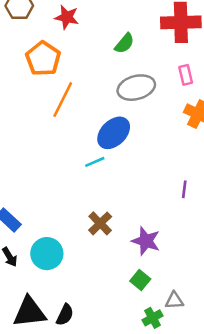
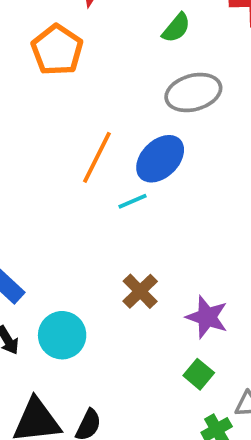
orange line: (63, 100) -> (97, 157), moved

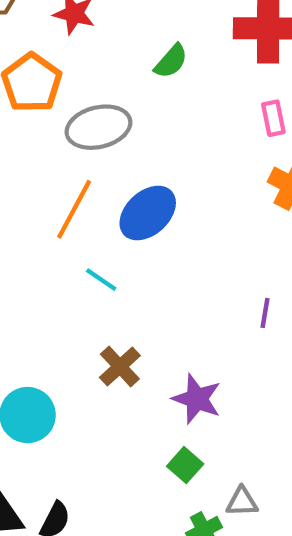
gray ellipse: (193, 93) -> (98, 127), moved
cyan line: (132, 201) -> (101, 280), moved, turned 56

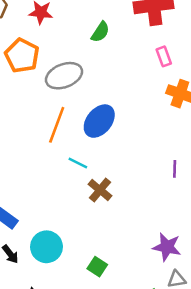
brown cross: (120, 367) -> (100, 190), moved
purple star: (197, 399) -> (167, 247), moved
green square: (185, 465) -> (97, 267), moved

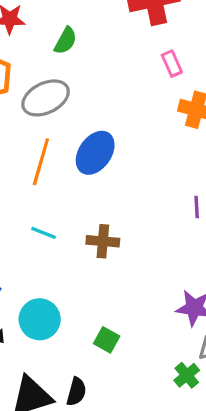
green semicircle: (100, 32) -> (66, 41), moved
cyan line: (78, 163) -> (44, 233), moved
brown cross: (100, 190) -> (103, 241), turned -30

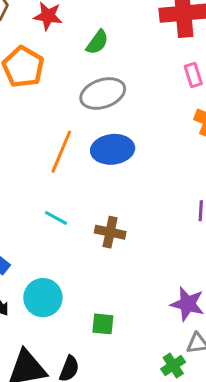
gray ellipse: (46, 98) -> (103, 93), moved
blue ellipse: (95, 153) -> (113, 149), turned 42
green square: (107, 340) -> (103, 324), turned -30

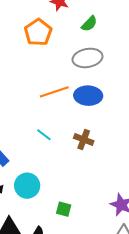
orange line: (61, 152) -> (54, 92), turned 40
brown cross: (110, 232) -> (84, 139), moved

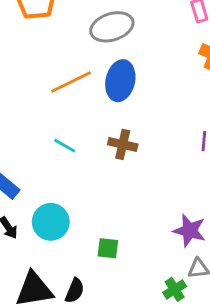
blue ellipse: (88, 96) -> (120, 81), turned -72

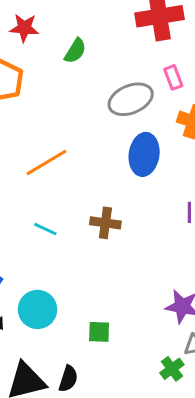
gray ellipse: (112, 27) -> (131, 99), moved
blue ellipse: (120, 81) -> (144, 154), moved

